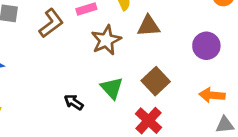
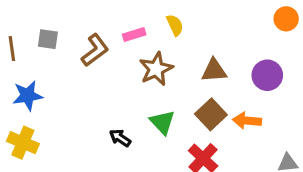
brown triangle: (149, 26) -> (214, 71), moved
orange arrow: (212, 95) -> (247, 121), moved

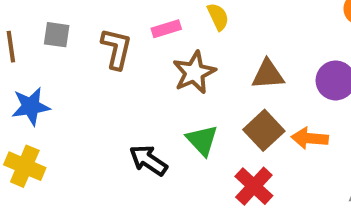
brown L-shape: (95, 50) -> (116, 49), turned -40
black arrow: (120, 138) -> (148, 160), size x1.4

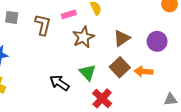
brown triangle: (268, 75) -> (122, 38), turned -30
red cross: (254, 186) -> (102, 98), moved

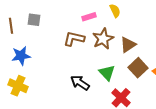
brown L-shape: (43, 25) -> (74, 39), moved, turned -90
brown triangle: (122, 38) -> (128, 45), moved

